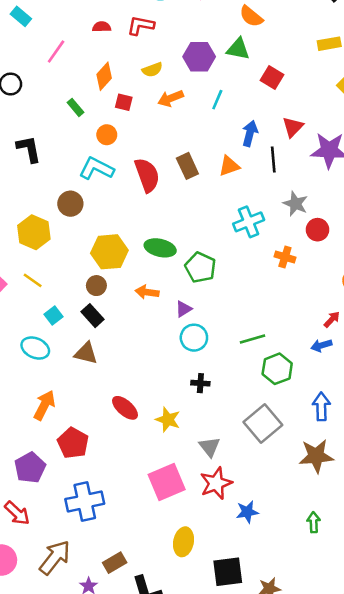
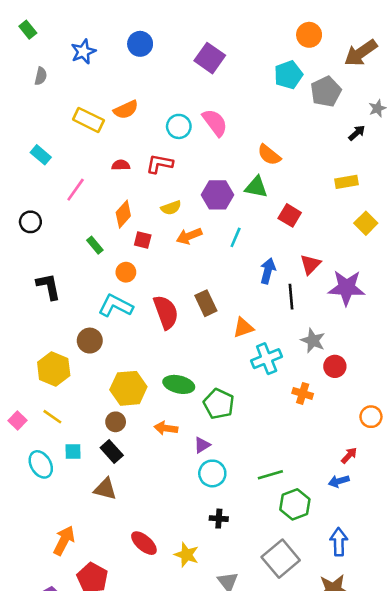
orange triangle: (229, 166) -> (243, 328), moved
cyan square: (53, 316) -> (73, 451), turned 36
cyan ellipse: (35, 348) -> (41, 464), moved, turned 36

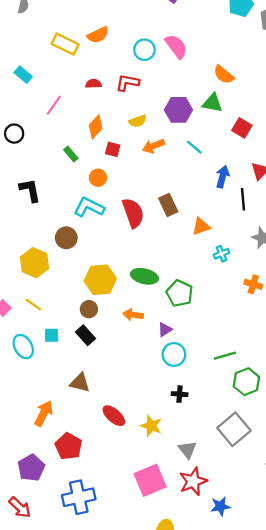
cyan line: (236, 237) -> (194, 147), turned -72
cyan cross: (267, 359) -> (221, 254), size x0.6
brown triangle: (105, 489) -> (80, 383), moved

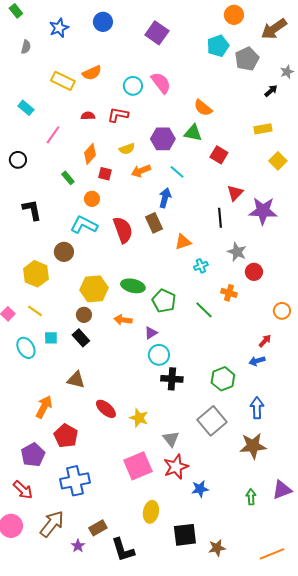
blue arrow: (223, 177) -> (165, 198), moved
green line: (225, 356) -> (204, 310), moved, turned 60
black cross: (180, 394) -> (172, 379), moved, size x1.5

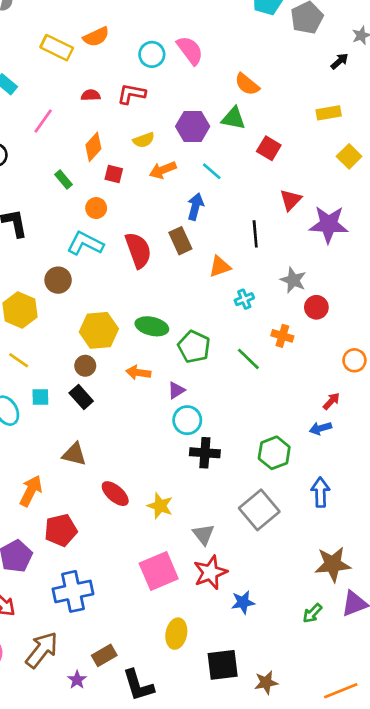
black line: (220, 218) -> (255, 234), moved
red pentagon: (66, 436) -> (61, 530), turned 30
brown star: (253, 446) -> (333, 564), moved
green arrow: (251, 497) -> (312, 613), turned -133

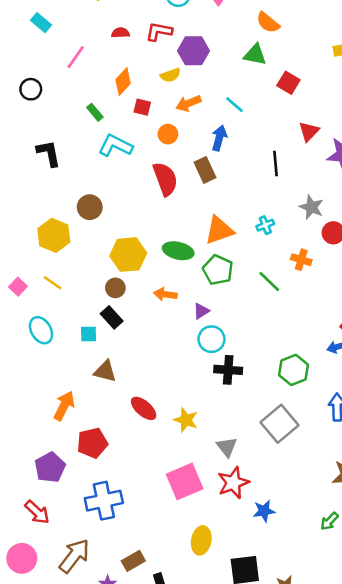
purple hexagon: (193, 126) -> (194, 51), moved
orange circle: (96, 208) -> (168, 134), moved
cyan L-shape: (85, 243) -> (115, 146), moved
orange triangle: (220, 267) -> (219, 230), moved, size x1.4
cyan square: (40, 397) -> (88, 334), moved

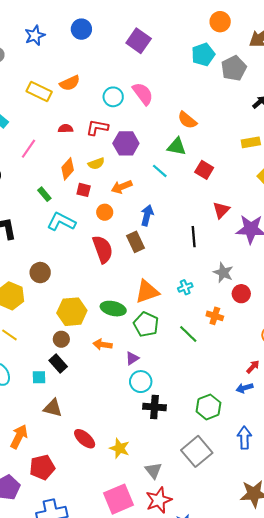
yellow semicircle: (170, 75) -> (96, 164), moved
cyan line: (235, 105) -> (160, 171), moved

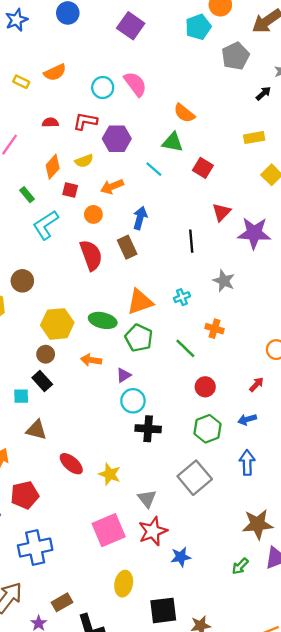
cyan pentagon: (203, 54) -> (198, 27), moved
yellow rectangle: (39, 92) -> (21, 82), size x0.6
cyan L-shape: (61, 222) -> (46, 225), turned -60
red circle: (241, 294) -> (205, 387), moved
blue arrow: (244, 388) -> (247, 419), moved

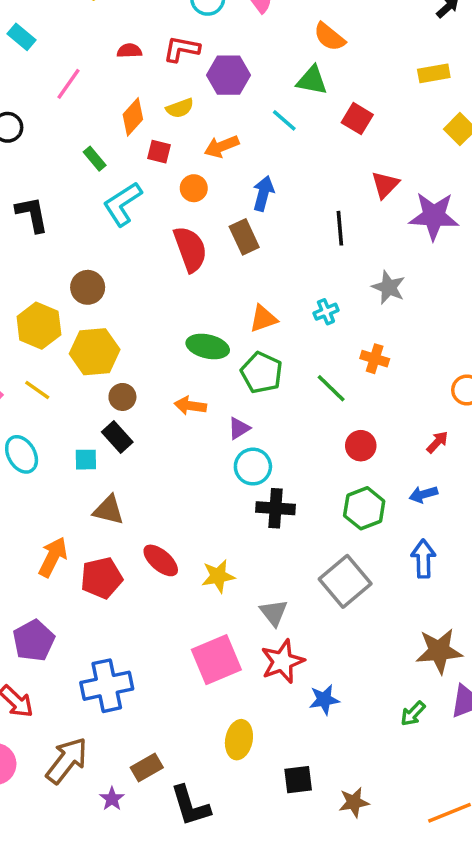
orange triangle: (140, 302) -> (263, 319), size x0.7
yellow hexagon: (57, 324) -> (95, 352), moved
yellow star: (110, 474) -> (218, 576), turned -30
red pentagon: (25, 495) -> (102, 578), moved
black square: (163, 610) -> (298, 780), size x0.7

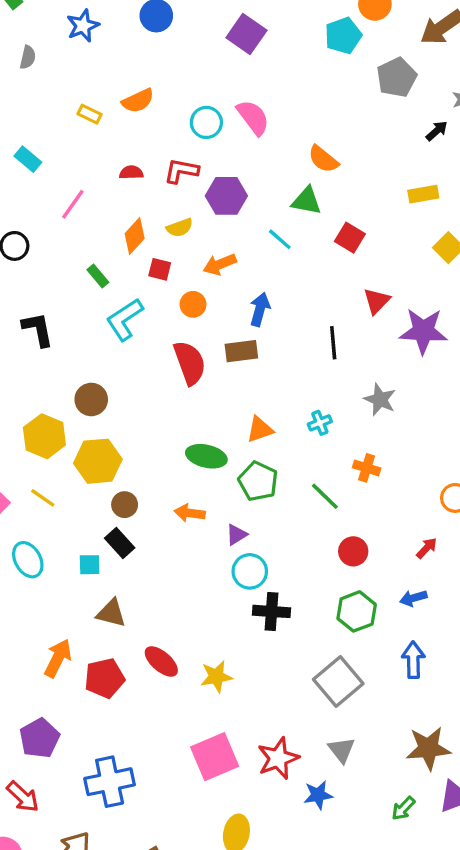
brown rectangle: (244, 237) -> (241, 351), turned -72
gray triangle: (274, 613) -> (342, 750), moved

